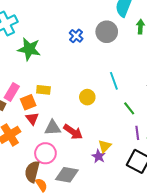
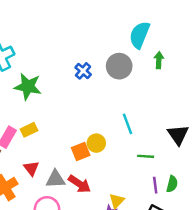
yellow rectangle: (43, 90) -> (29, 130), moved, turned -32
orange square: (28, 102) -> (81, 151), moved
green line: (129, 108) -> (146, 156), turned -48

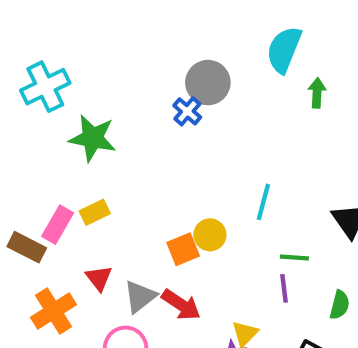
gray circle: (119, 66) -> (208, 83), moved
cyan line: (128, 124) -> (263, 202), turned 35
gray triangle: (55, 179) -> (140, 297), turned -35
purple line: (155, 185) -> (284, 288), moved

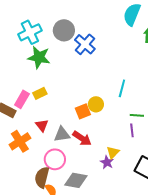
gray circle: (208, 83) -> (64, 30), moved
cyan cross: (45, 87) -> (30, 32), moved
blue cross: (187, 111) -> (85, 44), size x1.5
gray triangle: (140, 297) -> (62, 134), turned 30

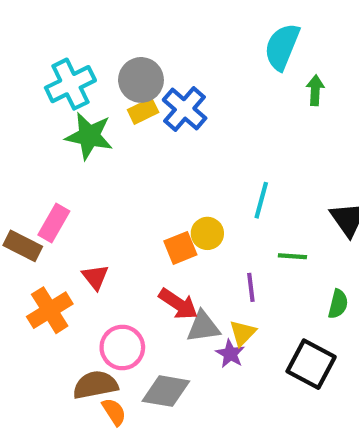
yellow rectangle: (40, 93) -> (143, 111), moved
purple line: (132, 130) -> (251, 287), moved
gray triangle: (62, 134) -> (203, 327), moved
brown semicircle: (42, 177) -> (95, 385), turned 65

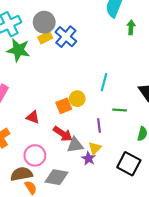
red triangle: (95, 277) -> (33, 117), moved, turned -32

